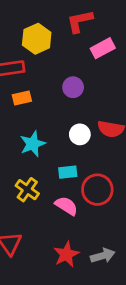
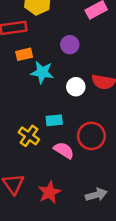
cyan star: (33, 144) -> (42, 72), moved, turned 30
cyan rectangle: (68, 172) -> (54, 120), moved
red star: (66, 254) -> (49, 192), moved

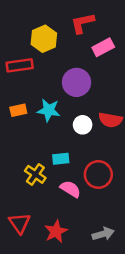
purple circle: (70, 45) -> (77, 82), size x1.5
orange rectangle: (24, 54) -> (18, 110), moved

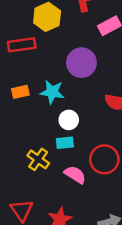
white circle: (83, 125) -> (69, 120), moved

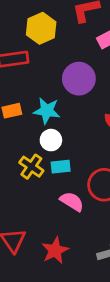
white circle: (69, 120) -> (51, 140), moved
yellow cross: (38, 159) -> (31, 167), moved

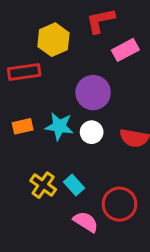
white circle: (51, 140) -> (92, 132), moved
cyan rectangle: (61, 167) -> (74, 185), turned 54

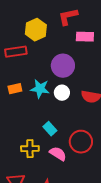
pink rectangle: (125, 50) -> (85, 37), turned 30
yellow cross: (43, 185) -> (30, 149), moved, turned -36

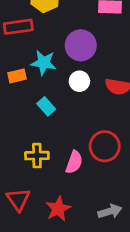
cyan star: (40, 89) -> (44, 63), moved
cyan rectangle: (50, 129) -> (46, 106), moved
pink semicircle: (58, 154) -> (74, 162), turned 78

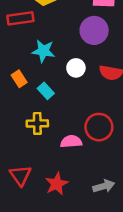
purple circle: (81, 45) -> (94, 30), moved
orange rectangle: (17, 76) -> (19, 79), moved, turned 70
yellow cross: (37, 156) -> (37, 123), moved
pink semicircle: (74, 162) -> (71, 142), turned -115

